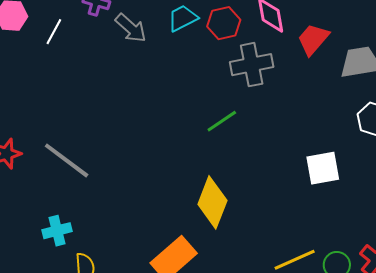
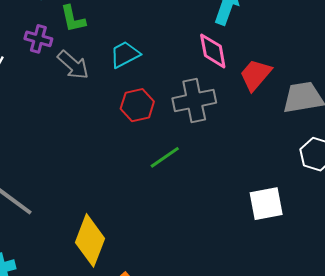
red hexagon: (224, 23) -> (137, 105), moved
yellow diamond: (212, 202) -> (90, 240), moved

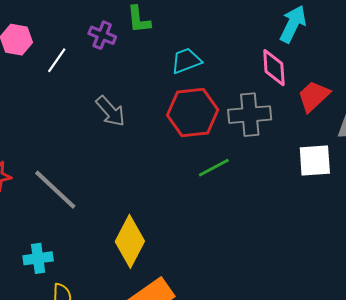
gray arrow: (73, 65) -> (110, 111), moved
red hexagon: (137, 105) -> (193, 113), size x1.5
white square: (266, 204) -> (315, 161), moved

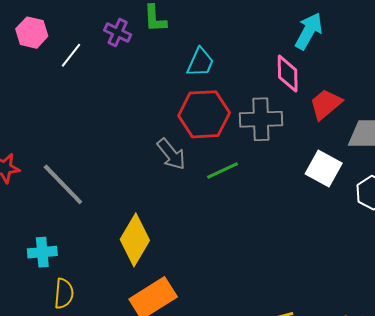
cyan trapezoid: (186, 61) -> (200, 62), turned 132
gray arrow: (110, 111) -> (171, 154), moved
white square: (315, 161) -> (324, 168), turned 30

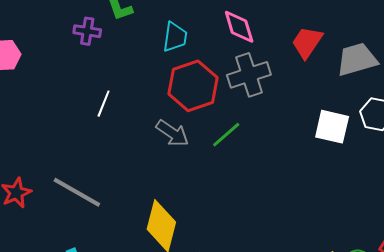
white line: (71, 55) -> (104, 104), moved
pink diamond: (288, 74) -> (239, 27), moved
white square: (324, 168) -> (332, 127), moved

